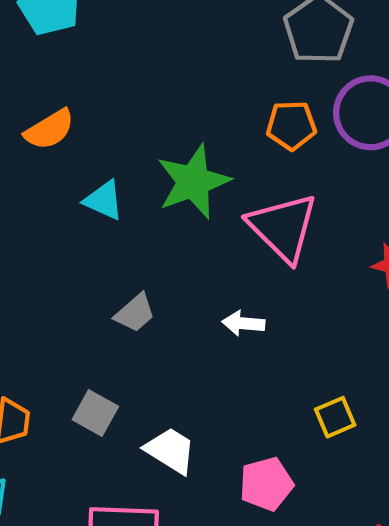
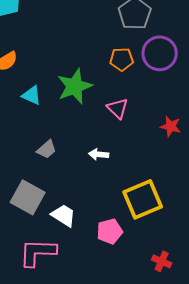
pink triangle: (283, 227) -> (118, 108), size x0.6
gray square: (95, 413) -> (28, 197), size x1.6
yellow square: (335, 417) -> (143, 199), size x2.0

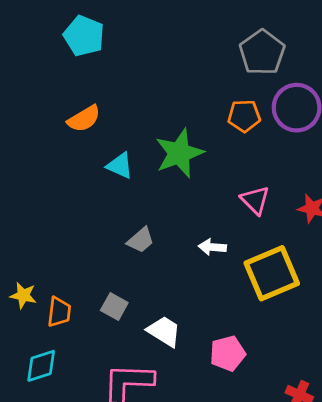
pink triangle: (118, 108) -> (255, 200), moved
gray square: (28, 197) -> (114, 306), size x0.6
yellow square: (143, 199) -> (272, 273), moved

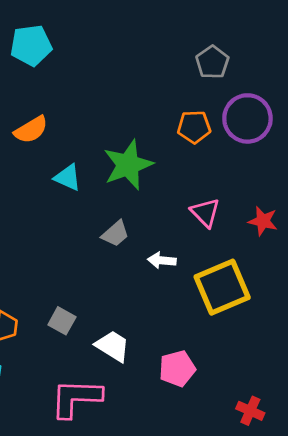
cyan pentagon: (84, 36) -> (31, 45), turned -30
gray pentagon: (262, 52) -> (212, 62), size x0.7
gray trapezoid: (141, 240) -> (115, 234), moved

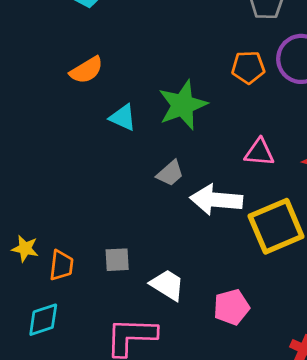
pink triangle: (205, 213) -> (259, 152), turned -40
white arrow: (162, 260) -> (216, 200), size x1.8
gray square: (62, 321) -> (117, 260), turned -32

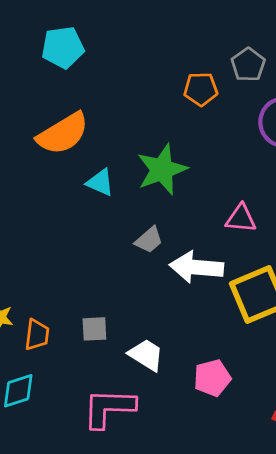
orange pentagon: (248, 67) -> (201, 89), moved
orange semicircle: (86, 70) -> (63, 134), size x1.5

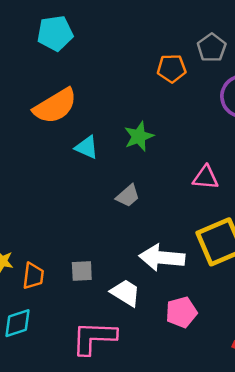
green star: (162, 170) -> (139, 136), size x0.7
white arrow: (196, 267) -> (162, 258), moved

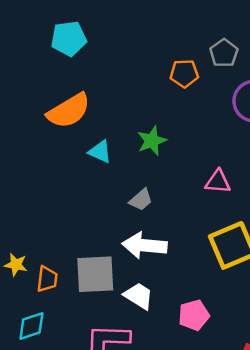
white arrow: (162, 258) -> (145, 245), moved
gray square: (82, 271) -> (95, 274), size x1.8

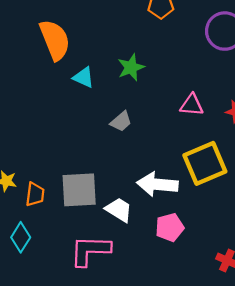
orange semicircle: (69, 111) -> (55, 40), turned -81
white arrow: (145, 245) -> (157, 184), moved
cyan diamond: (31, 326) -> (21, 237), turned -40

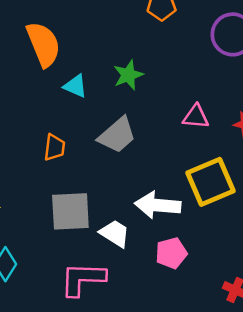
gray trapezoid: (121, 121) -> (117, 135), size x1.6
orange trapezoid: (35, 194) -> (55, 147), moved

